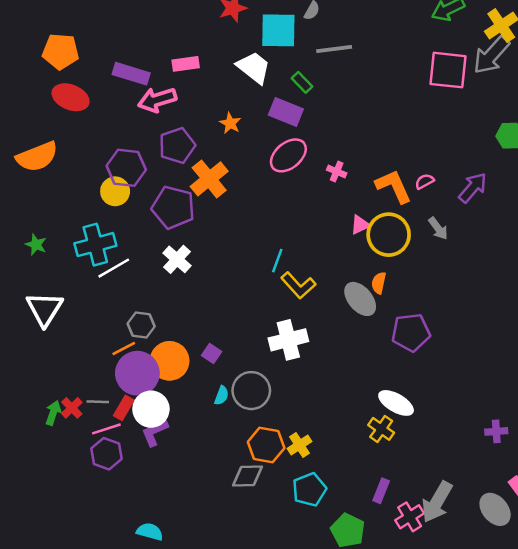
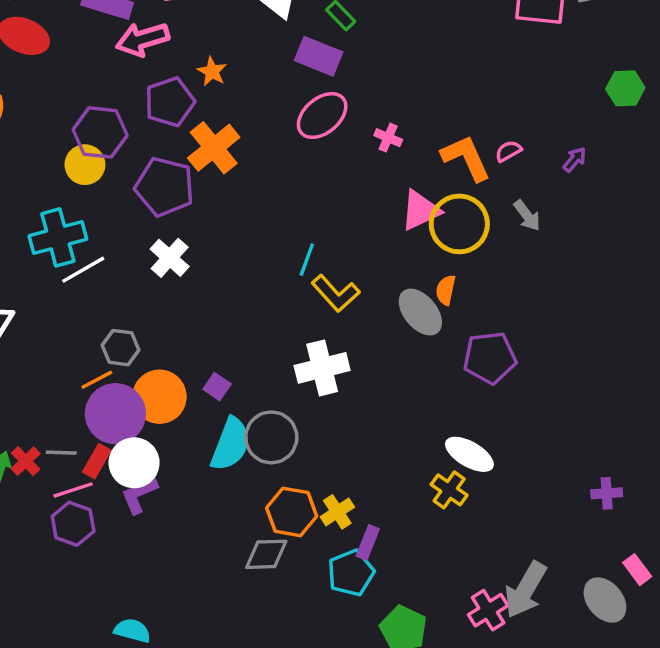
orange star: (230, 123) -> (212, 71), moved
purple arrow: (473, 188) -> (574, 160), size x0.6
pink triangle: (360, 225) -> (420, 210), size x1.5
cyan semicircle: (222, 396) -> (231, 444), size x2.0
purple rectangle: (381, 491) -> (368, 542), moved

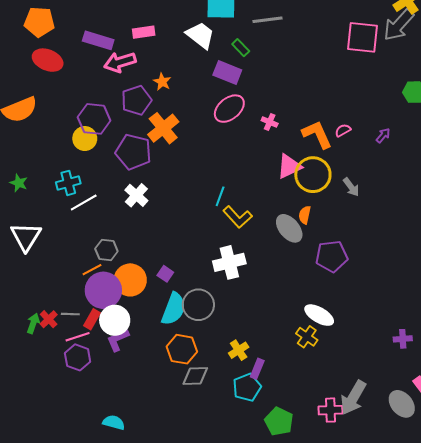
gray arrow: (527, 215) -> (351, 187), moved
cyan cross: (58, 237) -> (68, 183), size x0.7
orange hexagon: (292, 512) -> (182, 349), moved
pink cross: (488, 610) -> (331, 410), turned 30

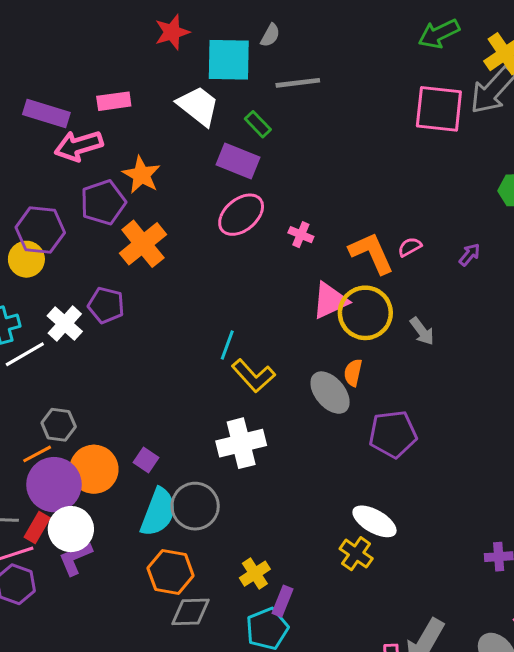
orange star: (162, 82) -> (141, 175), size x1.4
purple pentagon: (133, 152) -> (106, 305), moved, size x0.7
white cross: (136, 195) -> (65, 324), moved

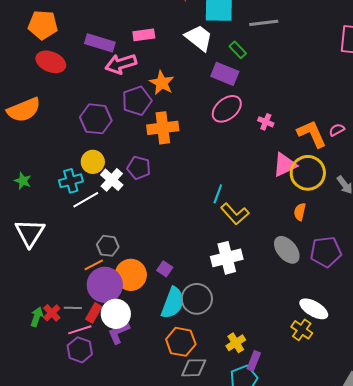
orange cross: (143, 244) -> (163, 128), turned 32
yellow circle: (26, 259) -> (93, 162), moved
gray ellipse: (330, 393) -> (287, 250), moved

